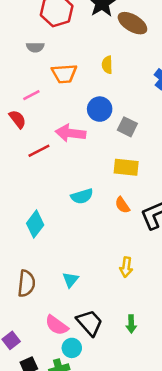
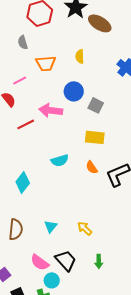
gray semicircle: (35, 47) -> (23, 42), turned 72
yellow arrow: (126, 267) -> (85, 228), moved, turned 126

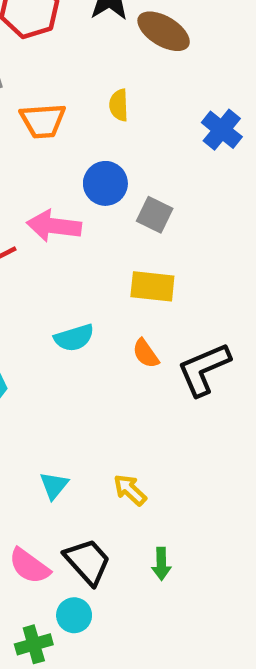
cyan circle: (52, 280) -> (74, 615), moved

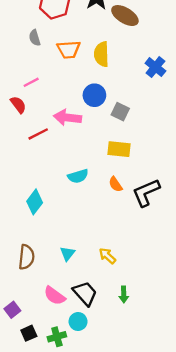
yellow semicircle: (119, 105) -> (101, 54), size x1.5
orange trapezoid: (43, 121) -> (69, 50), moved

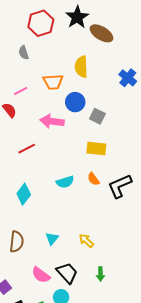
orange trapezoid: (69, 50) -> (53, 82), moved
red line: (38, 134) -> (27, 149), moved
cyan semicircle: (78, 176) -> (65, 182), moved

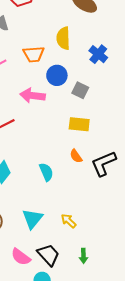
blue cross: (128, 78) -> (98, 54), moved
cyan semicircle: (65, 182) -> (46, 172), moved, turned -96
cyan triangle: (52, 239) -> (32, 219), size x1.5

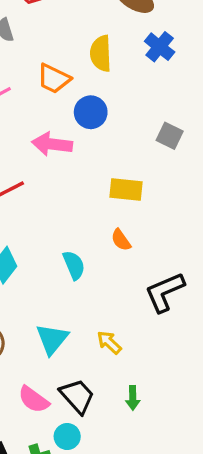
orange trapezoid: (34, 54) -> (54, 79), turned 30
blue cross: (98, 54) -> (160, 47), moved
gray square: (80, 90) -> (170, 136), moved
black L-shape: (104, 163) -> (165, 292), moved

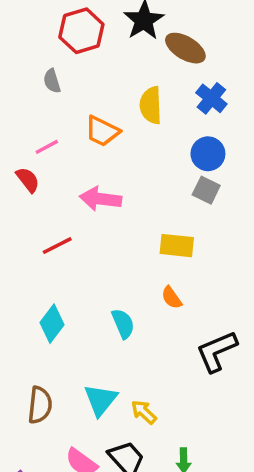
blue circle: (91, 112) -> (208, 154), moved
gray square: (170, 136) -> (206, 190), moved
yellow arrow: (109, 342) -> (144, 412), moved

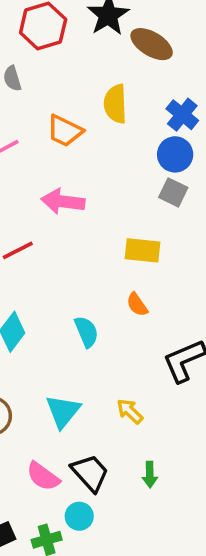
blue cross: (211, 98) -> (182, 115), moved
yellow arrow: (144, 412) -> (130, 411), moved

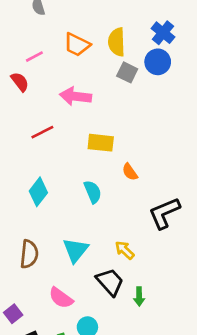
yellow semicircle: (115, 104) -> (117, 42), moved
gray square: (173, 192) -> (127, 72), moved
yellow rectangle: (143, 250) -> (101, 143), moved
black trapezoid: (90, 473) -> (110, 282), moved

